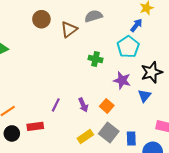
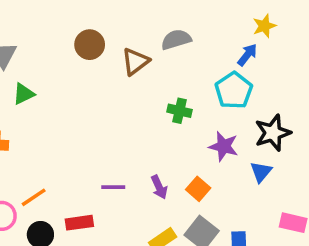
purple line: (56, 105) -> (113, 187), turned 64

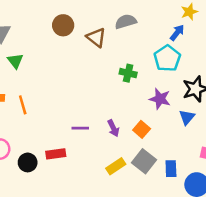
brown triangle: (135, 62) -> (96, 38), turned -45
green triangle: (23, 94) -> (15, 61), turned -42
orange line: (34, 197) -> (23, 105), moved, turned -72

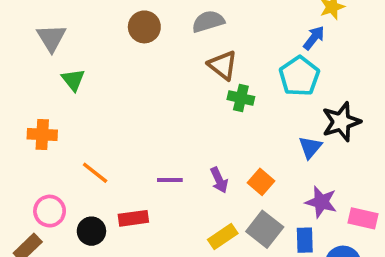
gray semicircle: (126, 22) -> (208, 21), moved
brown triangle: (96, 38) -> (223, 65), moved
purple star: (160, 99) -> (321, 202), moved
orange line: (23, 105) -> (95, 173), moved, turned -36
blue triangle: (187, 117) -> (310, 147), moved

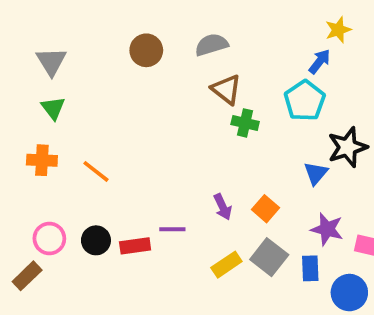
green triangle: (73, 80) -> (53, 108), moved
orange line: (95, 173) -> (96, 171), moved
purple line: (170, 180) -> (172, 229), moved
black circle: (91, 231) -> (96, 240), moved

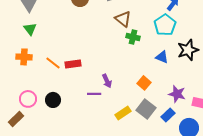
blue triangle: (316, 173) -> (162, 57), moved, turned -48
purple arrow: (223, 207) -> (107, 81), moved
red rectangle: (135, 246) -> (73, 64), moved
blue rectangle: (310, 268) -> (168, 115), turned 48

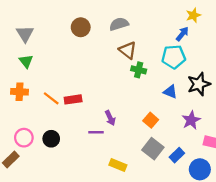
cyan pentagon: (165, 25) -> (174, 57), turned 30
purple star: (177, 94) -> (191, 120), moved, turned 30
yellow rectangle: (123, 113) -> (118, 165), moved, turned 56

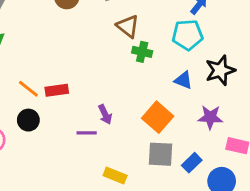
orange square: (151, 120) -> (158, 117), size x1.5
purple star: (191, 120) -> (210, 117), turned 30
black circle: (51, 139) -> (28, 120), moved
gray square: (153, 149) -> (161, 154), turned -35

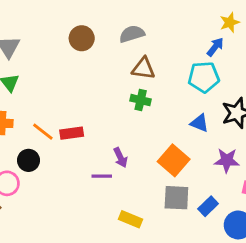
brown triangle: (128, 26) -> (143, 68), turned -30
green cross: (142, 52) -> (141, 100), moved
black circle: (28, 120) -> (28, 160), moved

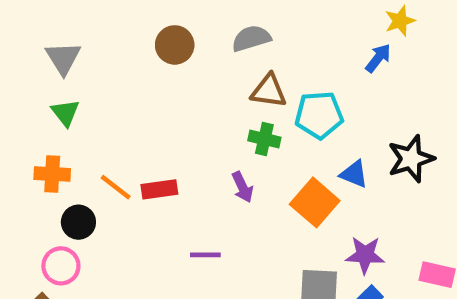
cyan pentagon: (204, 77) -> (319, 115), moved
purple arrow: (120, 157) -> (242, 187), moved
black circle: (28, 160) -> (78, 222), moved
orange square: (174, 160) -> (315, 202), moved
purple star: (227, 160) -> (365, 255), moved

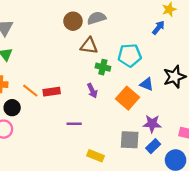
brown circle: (175, 45) -> (73, 21), moved
brown triangle: (269, 91) -> (89, 46), moved

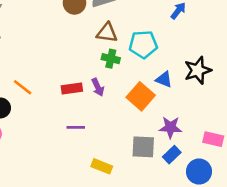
brown triangle: (89, 46) -> (107, 33), moved
red rectangle: (52, 92) -> (72, 89), moved

